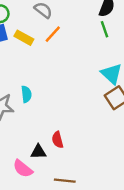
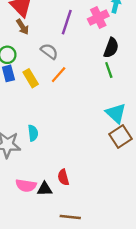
yellow rectangle: (24, 38) -> (31, 78), turned 30
pink semicircle: (23, 169) -> (26, 185), moved, turned -30

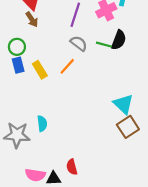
gray semicircle: (49, 51) -> (79, 43), moved
green line: (109, 70) -> (104, 45), moved, turned -56

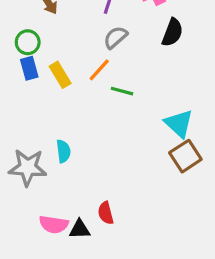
gray semicircle: (79, 43) -> (115, 37), turned -78
green line: (104, 45) -> (122, 91), moved

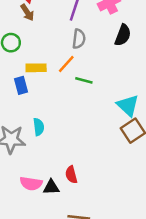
gray semicircle: (115, 37) -> (79, 39), turned 138
blue rectangle: (29, 68) -> (21, 85), moved
yellow rectangle: (60, 75) -> (36, 68), turned -60

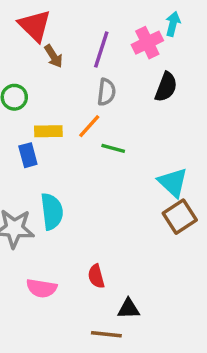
brown arrow: (27, 12) -> (54, 56), moved
cyan semicircle: (39, 127) -> (52, 211), size x1.5
black triangle: (51, 187) -> (129, 309), moved

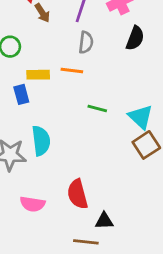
orange line: (89, 126) -> (72, 71), turned 55
green line: (113, 148) -> (97, 108), moved
red semicircle: (96, 276) -> (77, 194), size x1.5

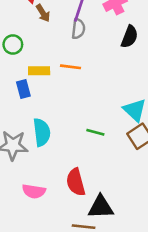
gray semicircle: (86, 42) -> (78, 29), moved
green line: (97, 108) -> (95, 132), moved
black triangle: (104, 221) -> (101, 207), size x1.5

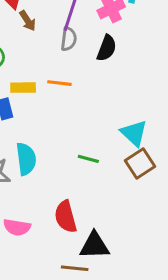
black semicircle: (129, 37) -> (107, 48), moved

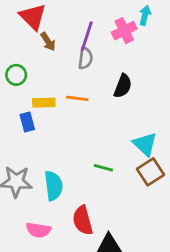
black semicircle: (107, 48) -> (123, 86), moved
cyan semicircle: (26, 159) -> (54, 186), moved

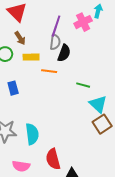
brown arrow: (48, 42) -> (20, 38), moved
black semicircle: (123, 86) -> (64, 53), moved
yellow rectangle: (44, 103) -> (31, 57), moved
green line: (103, 168) -> (83, 85), moved

